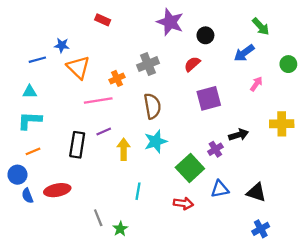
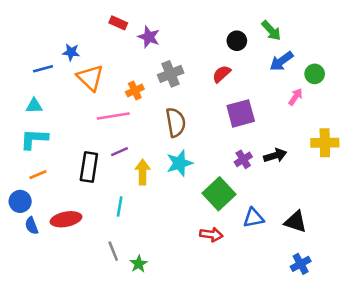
purple star: (170, 22) -> (149, 37), moved, size x0.7
green arrow: (261, 26) -> (271, 31), moved
green circle: (288, 64) -> (315, 74), moved
purple cross: (215, 149) -> (243, 159), moved
cyan line: (138, 191) -> (120, 206), moved

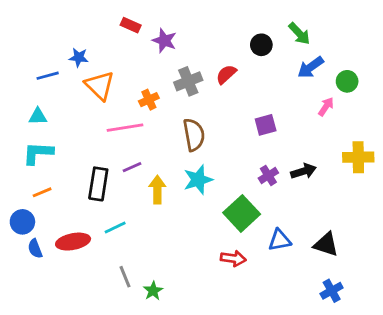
red semicircle: (222, 74) -> (226, 74), moved
purple square: (241, 113) -> (266, 125), size x0.7
cyan line: (120, 206) -> (115, 227), moved, turned 54

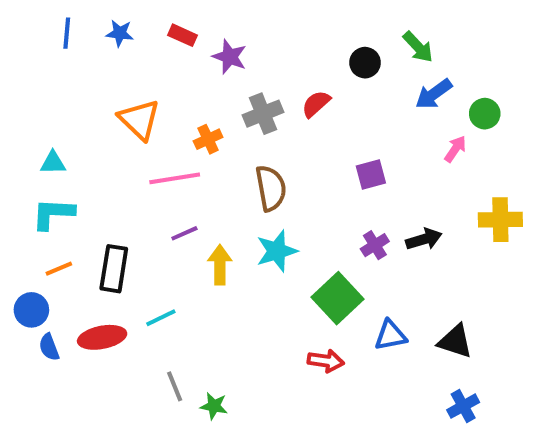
blue star: (79, 57) -> (120, 33), moved
blue line: (48, 76) -> (67, 33), moved, turned -70
black rectangle: (98, 184) -> (114, 269), moved
green star: (153, 291) -> (214, 406), turned -30

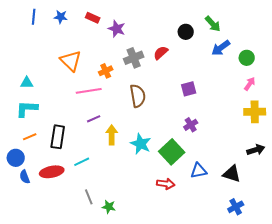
pink arrow: (455, 149) -> (250, 84), moved
black arrow: (424, 239) -> (256, 150), moved
cyan star: (277, 251) -> (141, 144), moved, turned -30

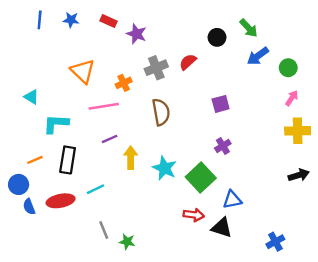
cyan triangle: (27, 83) -> (31, 97), turned 32
cyan L-shape: (27, 109) -> (56, 124), moved
black triangle: (232, 174) -> (222, 228), moved

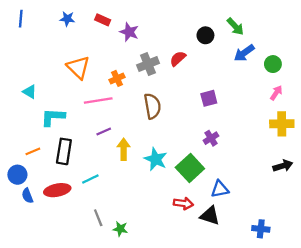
blue line: (40, 20) -> (21, 19), moved
blue cross: (275, 242) -> (261, 229), turned 35

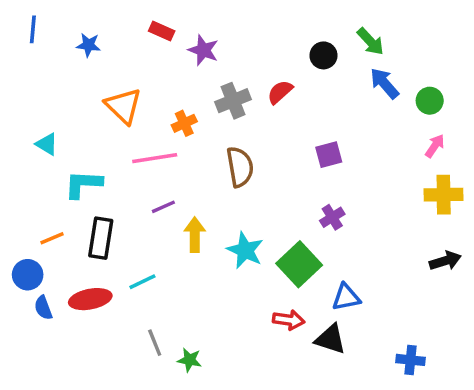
blue star: (67, 19) -> (89, 45), moved
blue arrow: (244, 53) -> (384, 83), turned 85

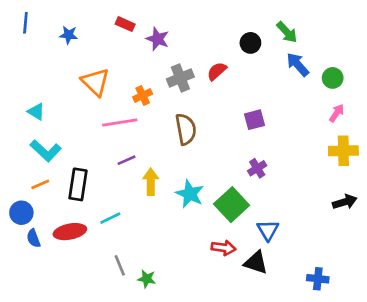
cyan L-shape: (83, 184) -> (46, 151), moved, turned -140
blue triangle: (346, 297) -> (268, 230), turned -50

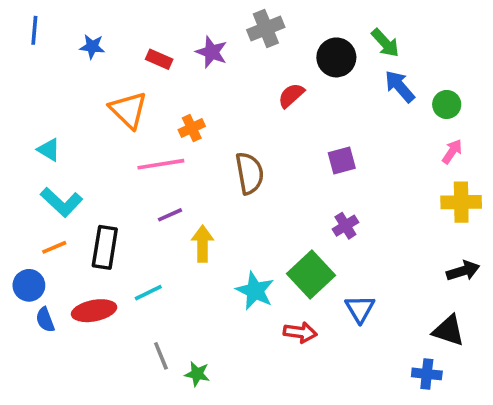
red rectangle: (125, 24) -> (159, 59), moved
black circle: (250, 43) -> (336, 57), size x1.4
gray cross: (180, 78) -> (266, 29), moved
cyan star: (190, 194) -> (255, 291), moved
black triangle: (256, 263) -> (449, 331), moved

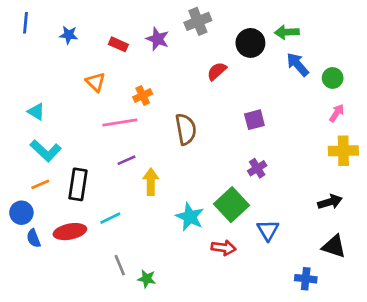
green arrow: (385, 43) -> (287, 32), turned 130
orange triangle: (128, 110) -> (96, 82), size x0.7
black arrow: (463, 271) -> (330, 202), moved
blue cross: (427, 374) -> (306, 279), moved

